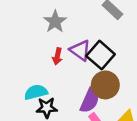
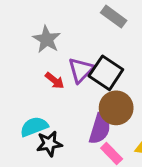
purple triangle: (80, 50) -> (81, 70), turned 45
red arrow: (57, 56) -> (55, 81), turned -56

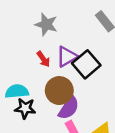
gray star: (47, 39) -> (46, 24), turned -30
brown circle: (116, 108) -> (59, 91), moved

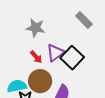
brown circle: (59, 91) -> (40, 81), moved

